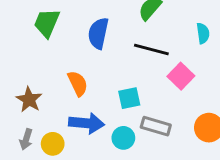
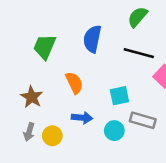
green trapezoid: (47, 23) -> (45, 47), moved
blue arrow: (87, 123) -> (82, 118), size x0.7

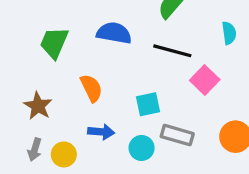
blue semicircle: (92, 39) -> (114, 33), turned 88

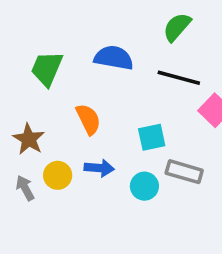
gray arrow: (35, 150) -> (25, 188), turned 135
yellow circle: (64, 154) -> (58, 175), moved

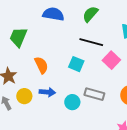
blue semicircle: (114, 58) -> (53, 14), moved
cyan square: (152, 137) -> (76, 64), moved, turned 35

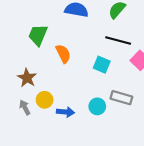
orange semicircle: (41, 65) -> (63, 54), moved
blue arrow: (47, 92) -> (65, 112), moved

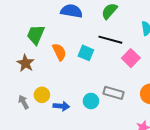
cyan square: (102, 65) -> (86, 53), moved
brown star: (27, 78) -> (26, 63), moved

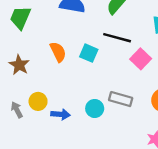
green trapezoid: (36, 35) -> (20, 18), moved

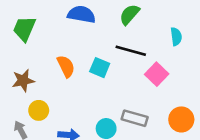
brown star: (19, 65) -> (23, 81), turned 30
yellow circle: (38, 101) -> (39, 110), moved

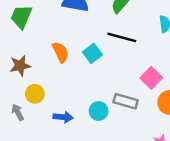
cyan square: (100, 68) -> (92, 53), turned 30
pink square: (157, 74) -> (151, 78), moved

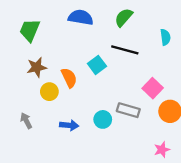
orange semicircle: (61, 52) -> (69, 78), moved
brown star: (20, 66) -> (37, 67), moved
yellow circle: (35, 94) -> (49, 92), moved

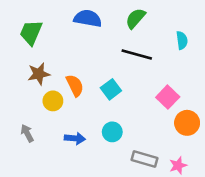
cyan square: (97, 65) -> (111, 89), moved
gray rectangle: (128, 110) -> (144, 159), moved

